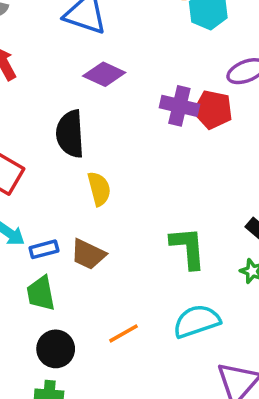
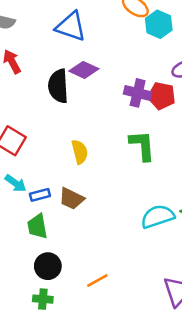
black semicircle: (70, 134) -> (58, 86), moved
green L-shape: (188, 248) -> (142, 146), moved
cyan semicircle: (197, 321) -> (158, 217), moved
orange line: (123, 333) -> (97, 281), moved

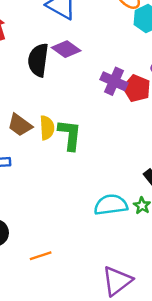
green L-shape: (142, 146) -> (70, 135), moved
brown trapezoid: (71, 199) -> (20, 125), moved

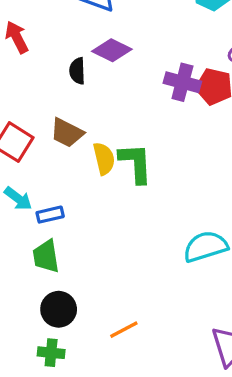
black semicircle: (38, 60) -> (77, 71), size x0.6
brown trapezoid: (20, 125) -> (67, 133), moved

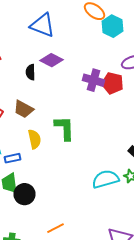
yellow semicircle: (104, 159) -> (34, 139), moved
black circle: (59, 309) -> (24, 194), moved

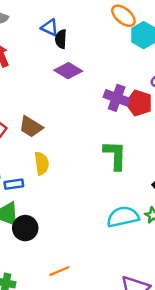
blue triangle: (42, 25) -> (50, 28), moved, size x0.6
black semicircle: (30, 72) -> (61, 39), moved
green L-shape: (64, 128) -> (115, 155), moved

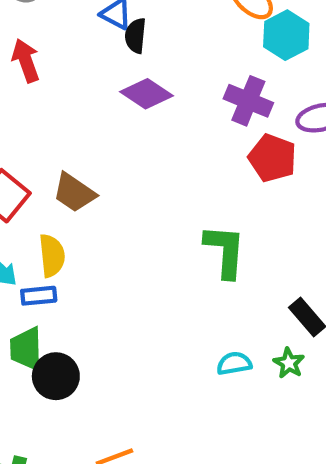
purple cross: (117, 98) -> (248, 101), moved
yellow semicircle: (42, 163) -> (52, 256), moved
cyan semicircle: (123, 217) -> (234, 363), size x0.6

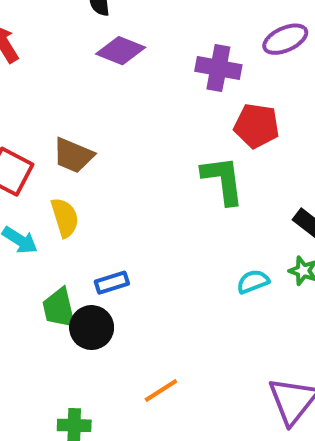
purple cross: (248, 101) -> (218, 68), moved
red pentagon: (272, 158) -> (257, 126), moved
blue rectangle: (39, 296) -> (112, 283), moved

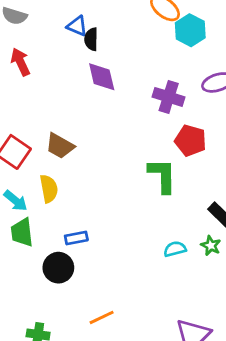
purple diamond: (121, 51) -> (102, 77), turned 48
green trapezoid: (59, 308) -> (22, 232), moved

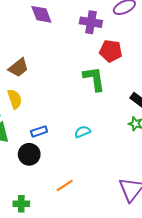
brown trapezoid: (60, 146) -> (18, 68), turned -60
cyan semicircle: (175, 249) -> (83, 132), moved

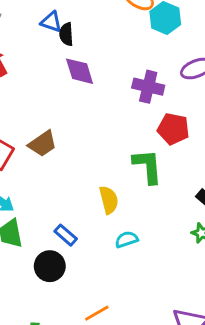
yellow semicircle: (15, 99) -> (109, 200), moved
blue rectangle: (39, 131) -> (66, 235), turned 56

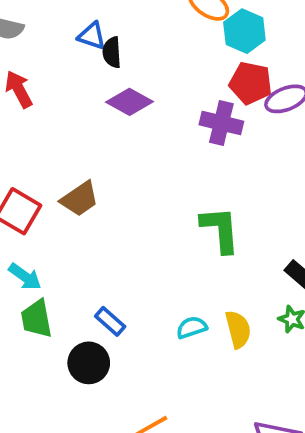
purple diamond: (80, 71) -> (130, 102), turned -44
red pentagon: (173, 129) -> (251, 83), moved
yellow semicircle: (109, 200) -> (238, 329), moved

